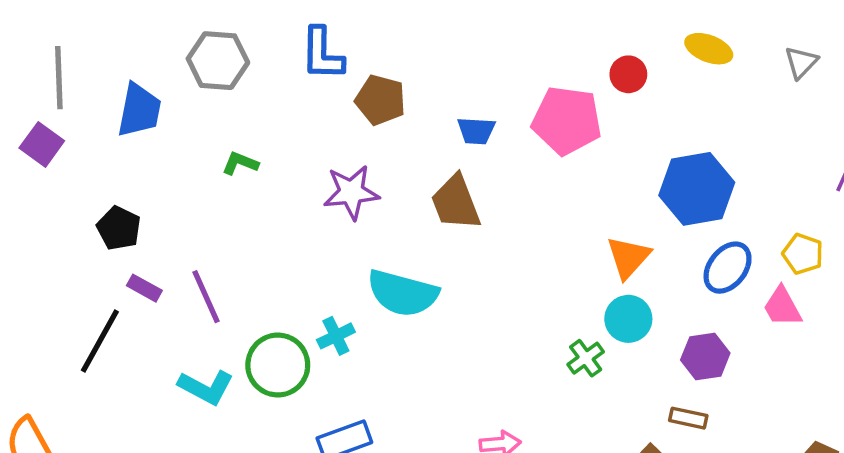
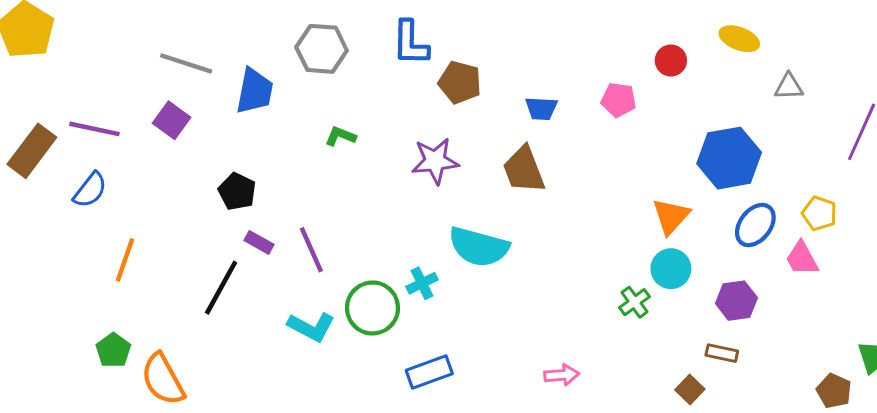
gray triangle: (801, 62) -> (789, 87), moved, turned 44
gray line: (59, 78) -> (186, 63), turned -70
pink pentagon: (567, 120) -> (618, 100), size x0.6

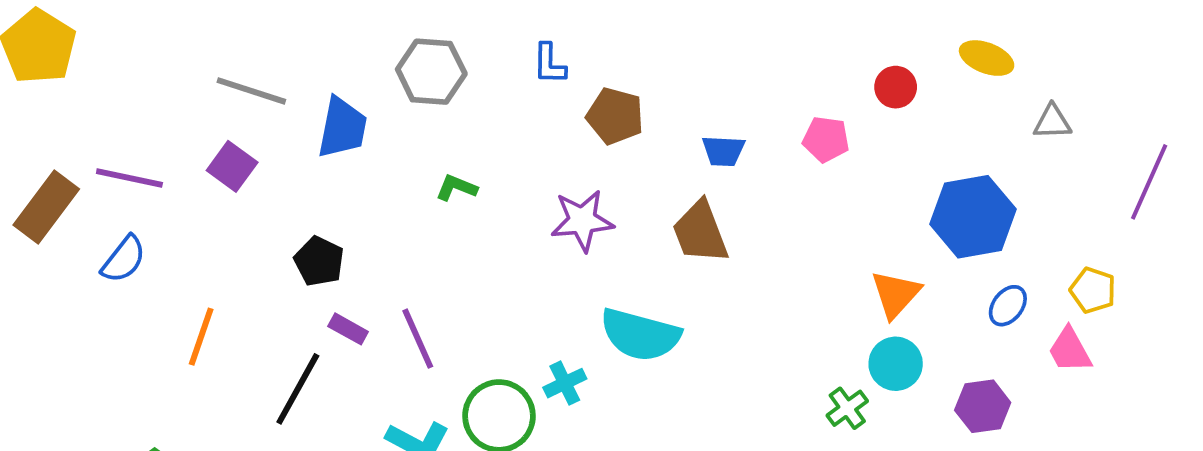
blue L-shape: (410, 43) -> (549, 64), size x0.7
blue ellipse: (755, 225) -> (1008, 306), size x0.7
orange line: (125, 260) -> (201, 337), moved

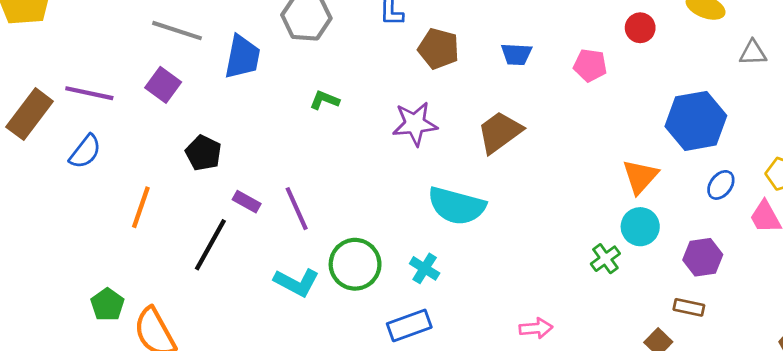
blue trapezoid: (723, 151) -> (516, 54), moved
brown trapezoid: (700, 232) -> (500, 132), turned 75
black pentagon: (319, 261) -> (203, 153), moved
cyan cross: (565, 383) -> (425, 268), moved, turned -32

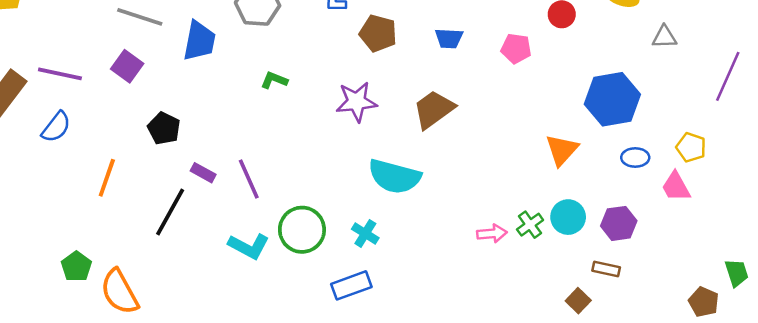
blue ellipse: (721, 185) -> (635, 157), turned 52
cyan circle: (640, 227) -> (568, 217), moved
pink arrow: (536, 328) -> (492, 234), moved

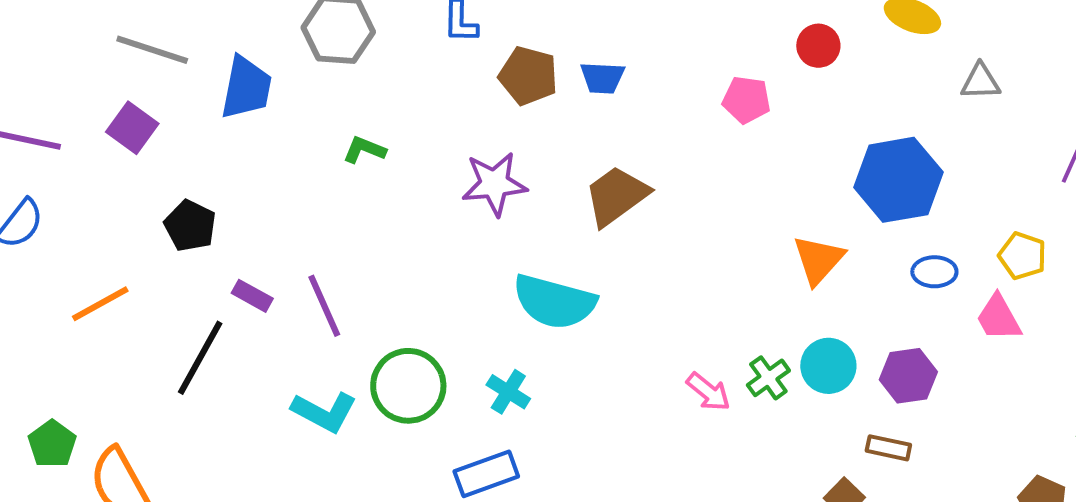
blue trapezoid: (449, 38) -> (602, 78), moved
orange line: (107, 178) -> (100, 304), turned 42
pink arrow: (492, 234) -> (708, 392), turned 44

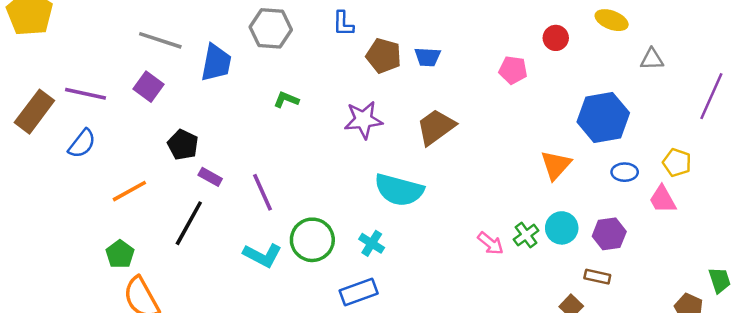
purple rectangle: (252, 296) -> (210, 177), moved
green pentagon: (52, 444) -> (120, 254), moved

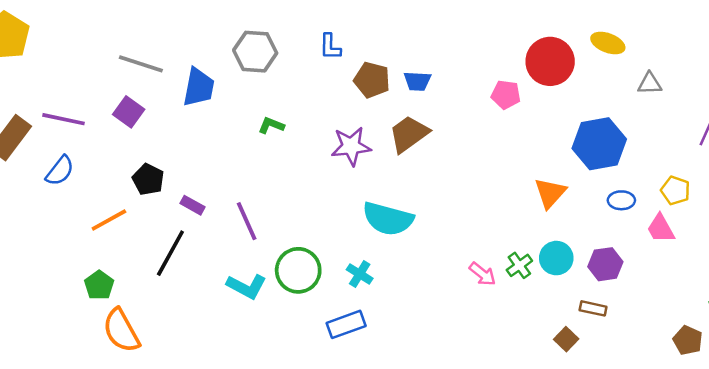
red circle: (556, 38) -> (550, 61), size x1.8
brown trapezoid: (436, 127) -> (409, 134), moved
black pentagon: (183, 145) -> (148, 179), moved

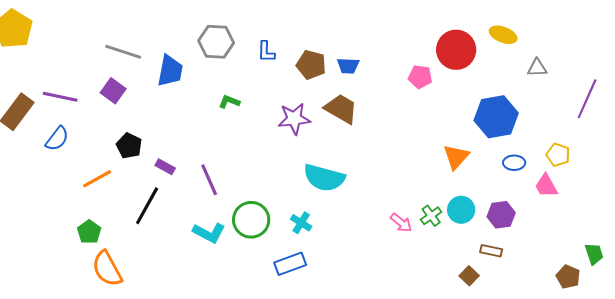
blue L-shape: (330, 47) -> (266, 52), moved
brown trapezoid: (409, 134) -> (341, 109), turned 66

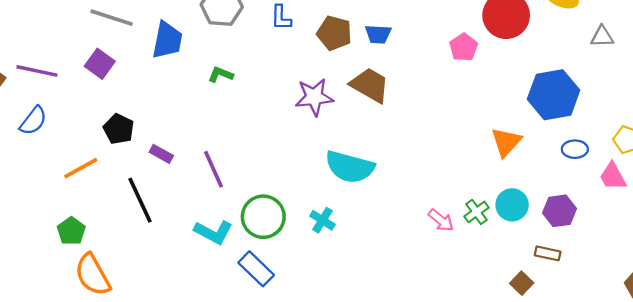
pink pentagon: (420, 77) -> (463, 47), turned 30
green L-shape: (229, 102) -> (221, 75), moved
black line: (147, 206) -> (140, 200), turned -54
blue rectangle: (290, 264) -> (256, 269), moved, turned 64

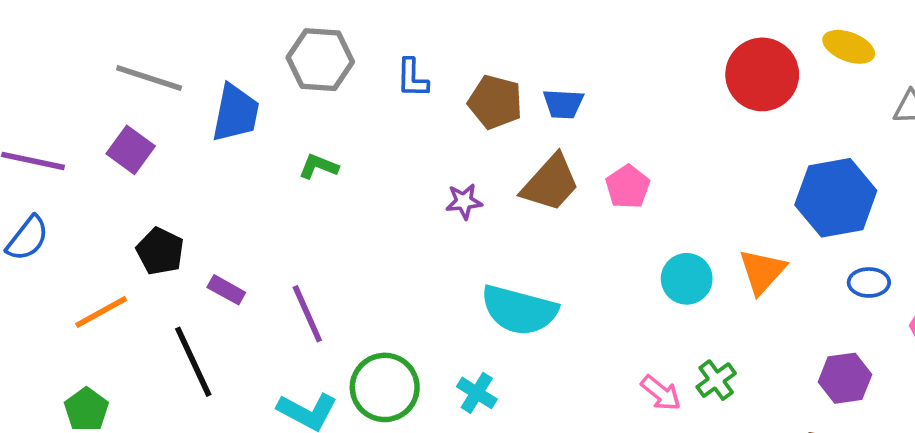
pink pentagon: (463, 47) -> (628, 187), moved
brown trapezoid: (370, 85) -> (550, 183), turned 102
purple star: (314, 97) -> (464, 201), size x0.6
cyan circle: (512, 205) -> (687, 279), moved

